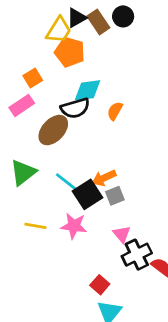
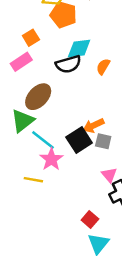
brown ellipse: (53, 130) -> (38, 97), moved
cyan line: (68, 183) -> (43, 140), moved
gray square: (115, 196) -> (103, 141), turned 35
yellow line: (35, 226) -> (33, 180), moved
pink star: (74, 226) -> (51, 159), moved, turned 30

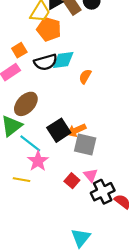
black semicircle: (68, 64) -> (46, 62), moved
black square: (79, 140) -> (59, 130), moved
gray square: (103, 141) -> (85, 144), size x1.5
red square: (90, 219) -> (72, 181), moved

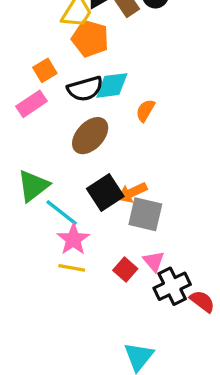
brown ellipse: (26, 104) -> (90, 136), moved
yellow line: (21, 180) -> (72, 268), moved

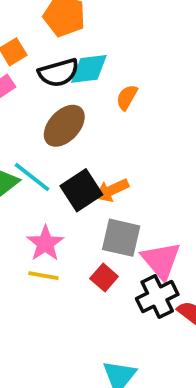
cyan line: (62, 213) -> (32, 177), moved
gray square: (145, 214) -> (121, 238), moved
pink triangle: (154, 261) -> (161, 260), moved, size x1.6

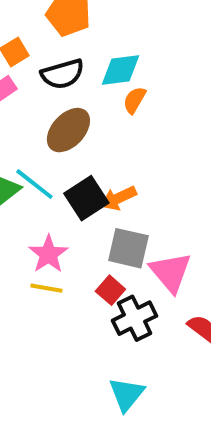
cyan diamond: (89, 69) -> (120, 70), moved
black cross: (157, 296) -> (134, 318), moved

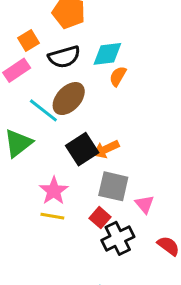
cyan line: (34, 184) -> (43, 110), moved
pink triangle: (171, 272) -> (145, 204), size x0.6

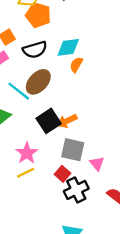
yellow line: (52, 216) -> (26, 173), turned -36

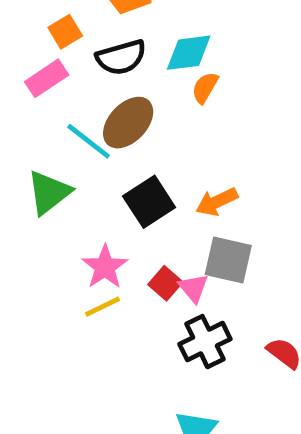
orange arrow: (67, 121) -> (217, 202), moved
gray square: (73, 150) -> (228, 260), moved
pink triangle: (97, 163) -> (193, 288), moved
red square: (62, 174) -> (165, 283), moved

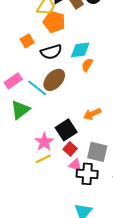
pink rectangle: (47, 78) -> (13, 81), moved
black square: (149, 202) -> (66, 130), moved
gray square: (228, 260) -> (97, 152), moved
pink triangle: (193, 288) -> (75, 165), moved, turned -32
black cross: (205, 342) -> (87, 174), turned 30

